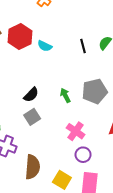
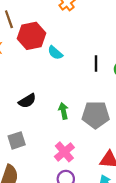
gray square: (32, 117) -> (17, 140), moved

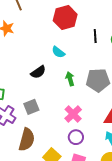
red hexagon: (31, 36) -> (65, 17), moved
cyan semicircle: (55, 53) -> (58, 52), moved

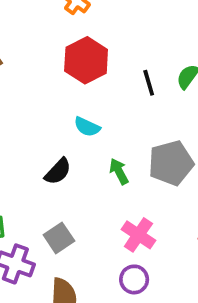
purple circle: (76, 137) -> (134, 279), moved

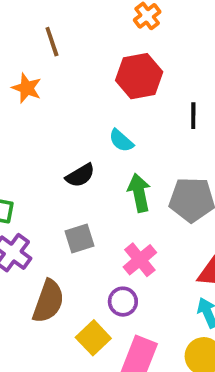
green arrow: (119, 171) -> (139, 193), size x1.4
gray square: (59, 238) -> (80, 238), moved

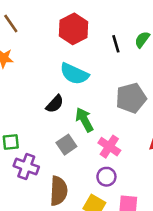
cyan semicircle: (121, 141) -> (74, 74), size x1.6
green arrow: (139, 193) -> (84, 120), moved

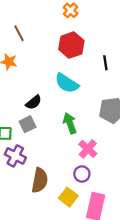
black semicircle: (55, 104) -> (34, 102), moved
gray square: (66, 145) -> (28, 124), moved

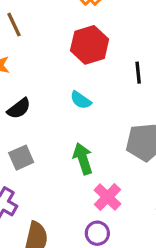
cyan semicircle: (67, 83) -> (81, 100), size x0.6
black semicircle: (34, 102) -> (19, 109), moved

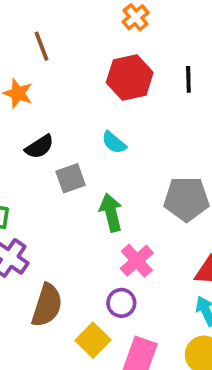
black line: (138, 73) -> (188, 79), moved
gray square: (21, 158) -> (71, 178), moved

